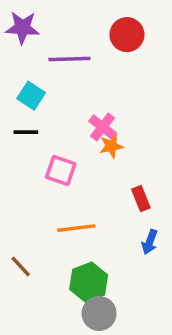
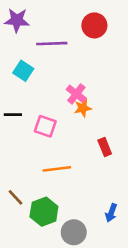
black line: (26, 132) -> (13, 115), moved
blue arrow: (150, 242) -> (111, 213), moved
green hexagon: (89, 282) -> (44, 212), moved

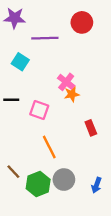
orange line: (57, 169) -> (49, 147), turned 70
gray circle: (74, 232) -> (64, 180), moved

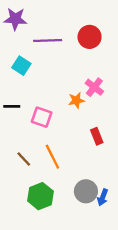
red circle: (82, 22) -> (90, 37), moved
pink cross: (66, 82) -> (94, 87), moved
brown line: (13, 172) -> (24, 159), moved
gray circle: (64, 180) -> (86, 191), moved

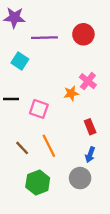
blue arrow: (103, 197) -> (90, 155), moved

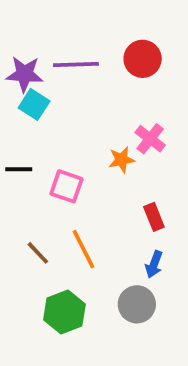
purple star: (14, 18) -> (25, 74), moved

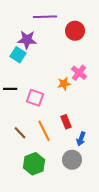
purple line: (76, 65) -> (45, 17), moved
purple star: (25, 74) -> (27, 40), moved
red rectangle: (154, 217) -> (66, 122), moved

